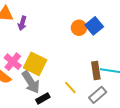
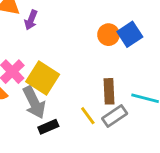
brown rectangle: (96, 71) -> (109, 91), moved
gray rectangle: (98, 95) -> (115, 116), moved

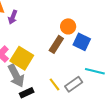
blue square: (130, 34) -> (82, 42), moved, turned -30
brown rectangle: (109, 91) -> (56, 44), moved, turned 36

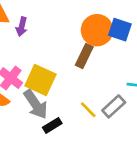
orange circle: (68, 26) -> (97, 30), size x1.5
blue square: (82, 42) -> (120, 30), moved

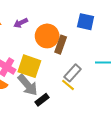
purple arrow: (22, 27) -> (21, 23), moved, turned 56
orange circle: (97, 30) -> (47, 36), moved
gray rectangle: (114, 106) -> (73, 73), moved

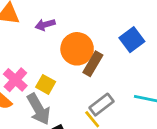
blue square: (86, 22) -> (132, 40), turned 30
yellow square: (29, 66) -> (46, 84), size x0.6

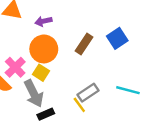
orange circle: (77, 49) -> (44, 49), moved
brown rectangle: (93, 64) -> (84, 44), moved

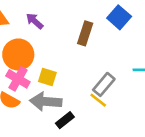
purple arrow: (43, 21) -> (35, 21), turned 70
orange circle: (44, 49) -> (18, 55), moved
gray arrow: (34, 94) -> (46, 102), turned 136

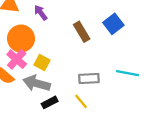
brown rectangle: (85, 33) -> (82, 32), turned -60
gray rectangle: (104, 84) -> (89, 78), turned 36
yellow line: (98, 100) -> (81, 101), moved

